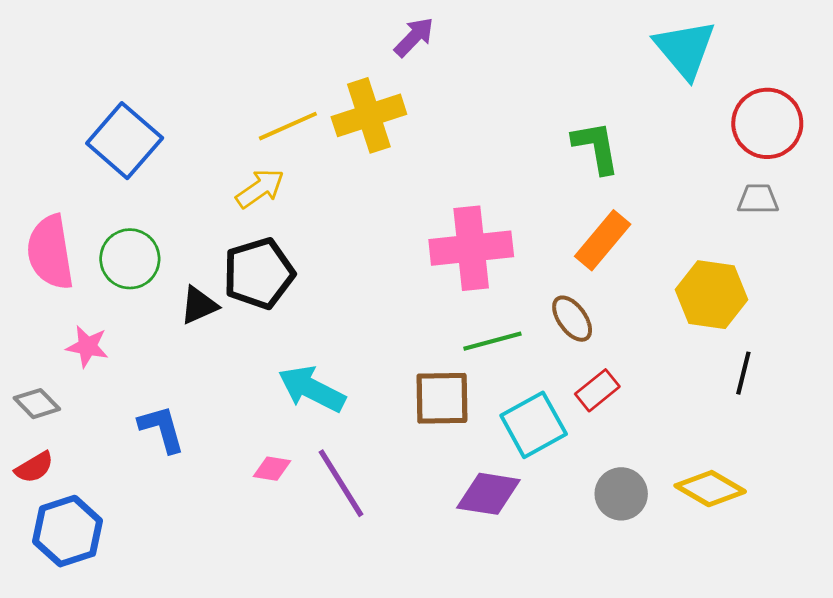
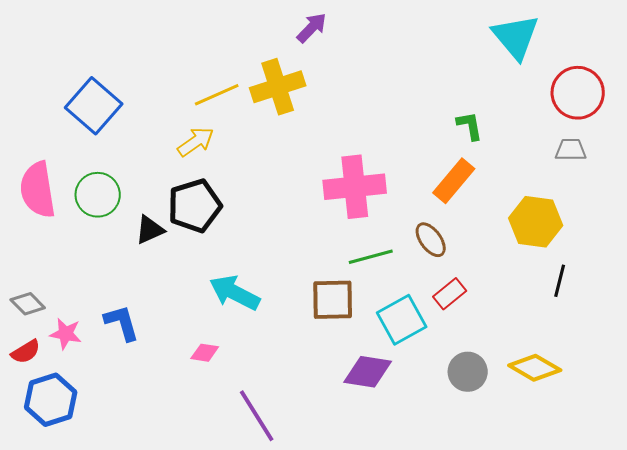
green L-shape: (596, 147) -> (470, 126), moved, size x0.7
pink star: (87, 346) -> (66, 334), moved
purple line: (341, 483) -> (257, 416), moved

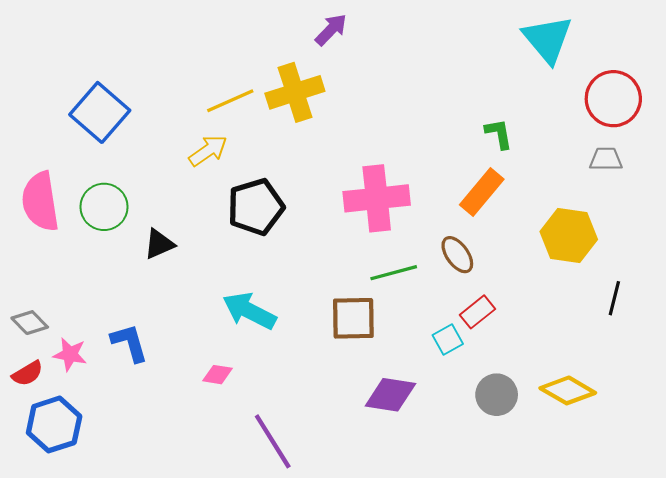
black pentagon: (195, 206) -> (256, 207), moved
black line: (560, 281) -> (614, 298), moved
cyan square: (402, 320) -> (448, 340), moved, size x0.6

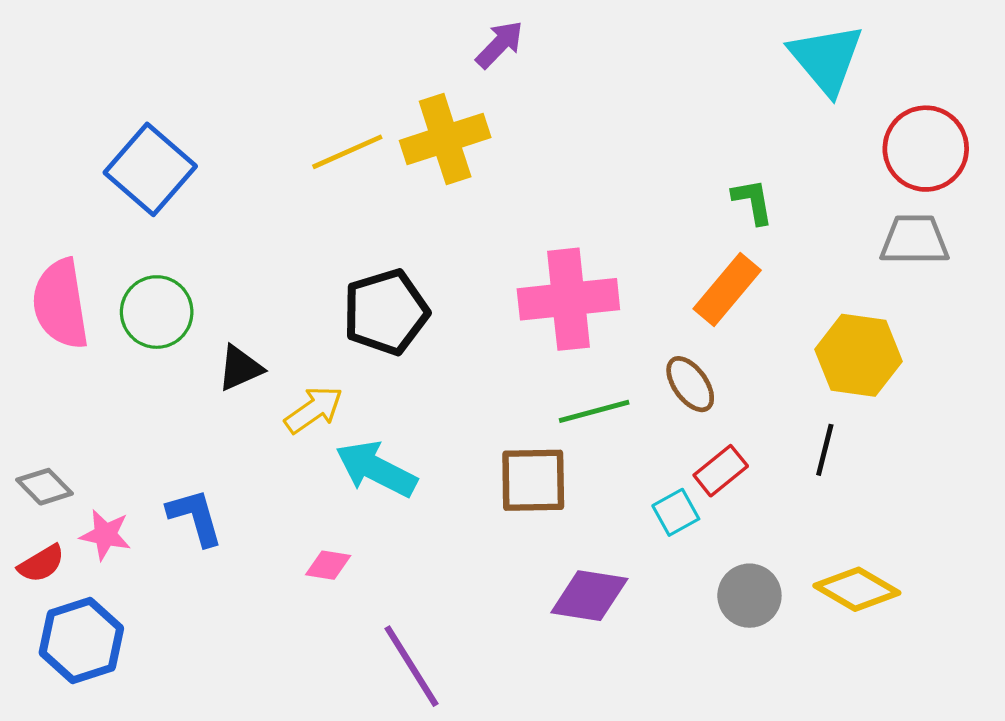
yellow arrow: (208, 151) -> (314, 410), moved
gray trapezoid: (606, 159) -> (915, 240), size x1.4
black line: (614, 298) -> (825, 450), moved

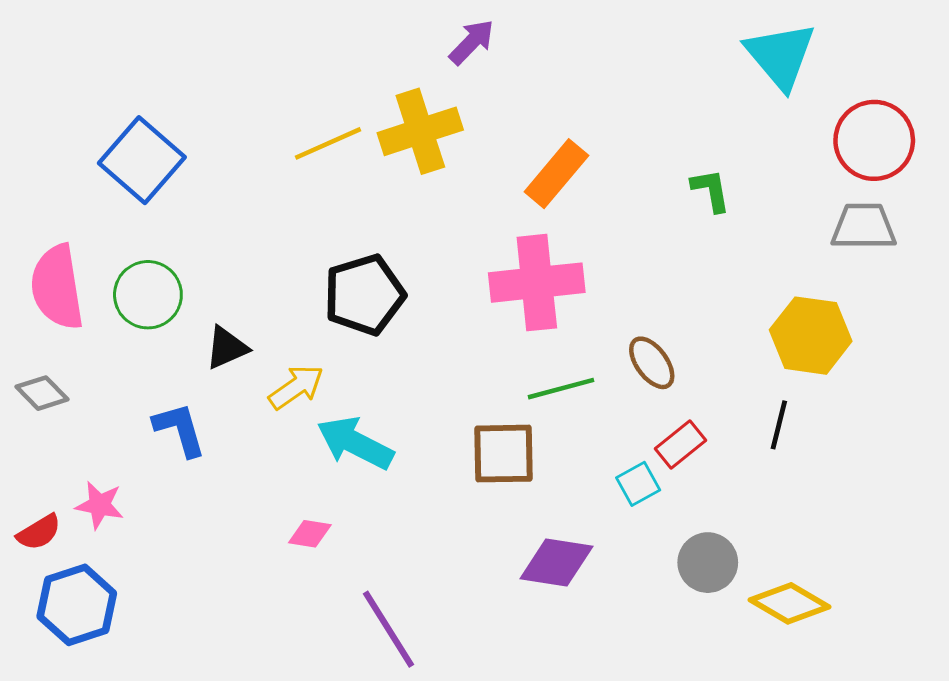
orange rectangle: (727, 290) -> (556, 174), moved
gray diamond: (45, 487) -> (42, 393), moved
blue L-shape: (195, 517) -> (180, 429), moved
yellow diamond: (857, 589) -> (789, 603), moved

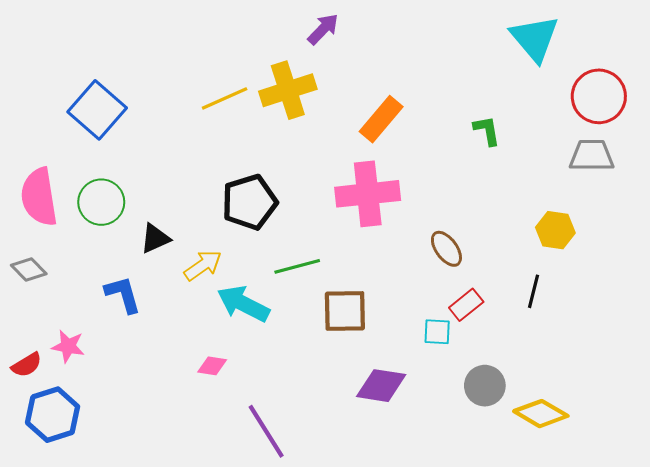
yellow hexagon: (811, 336) -> (555, 230), size x0.7
green line: (561, 389) -> (297, 266), moved
cyan square: (638, 484) -> (437, 332), turned 32

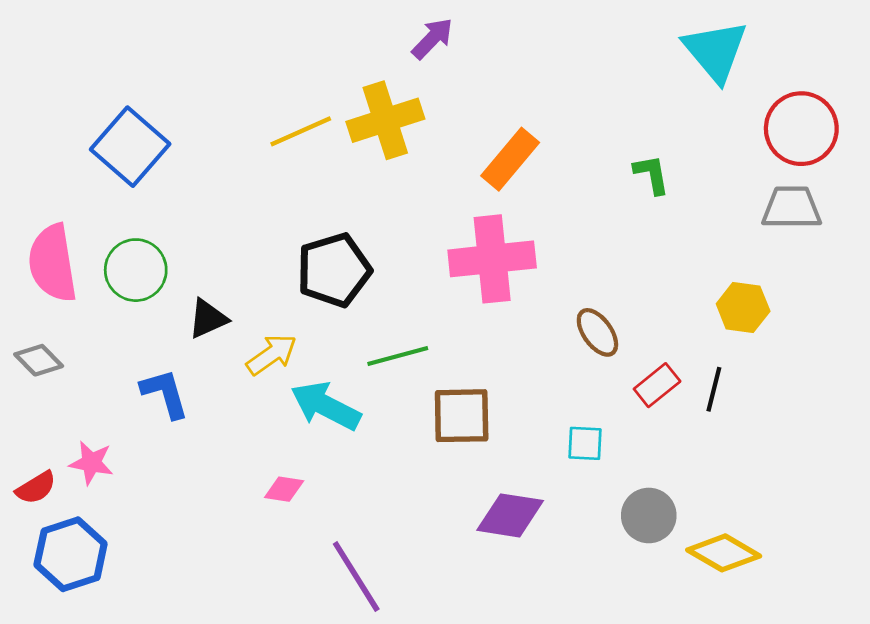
red rectangle: (466, 305) -> (657, 385), moved

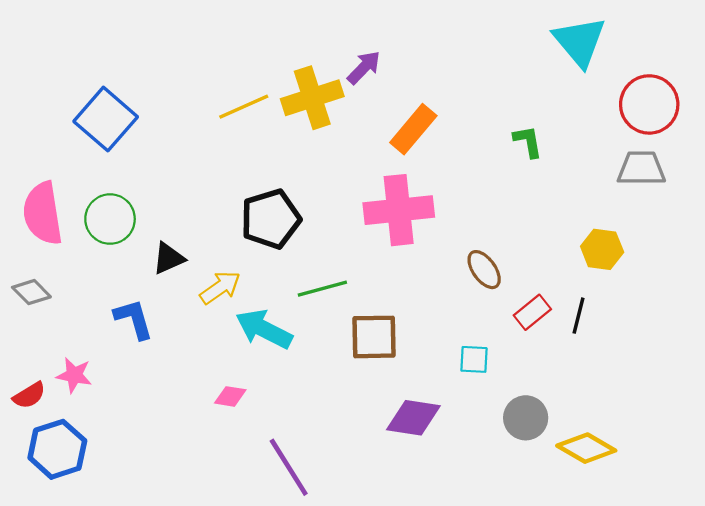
purple arrow: (432, 38) -> (364, 67), moved

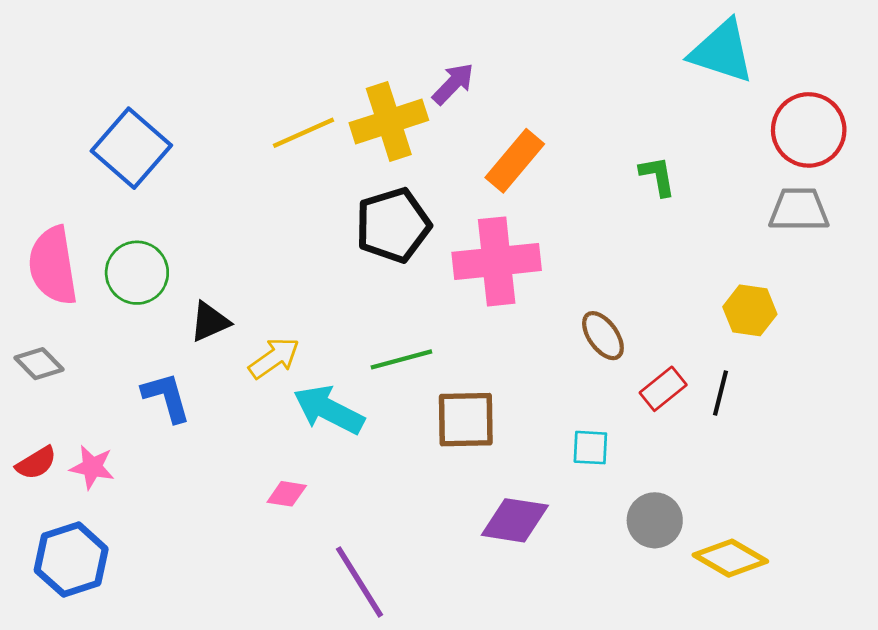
cyan triangle: (580, 42) -> (722, 52), turned -32
black pentagon: (271, 219) -> (393, 225), moved
red semicircle: (29, 395) -> (36, 463), moved

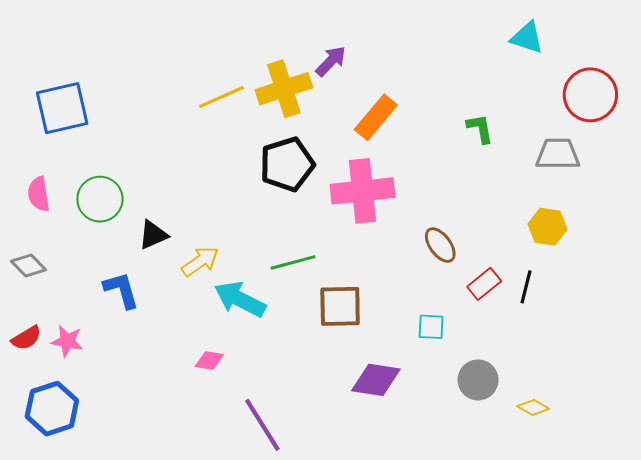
cyan triangle: (722, 52) -> (527, 38), size x0.7
blue square: (131, 148) -> (62, 108), moved, turned 36
gray trapezoid: (799, 210) -> (558, 154), moved
pink semicircle: (53, 266) -> (39, 194), size x0.6
yellow diamond: (730, 558) -> (533, 408), size x0.6

